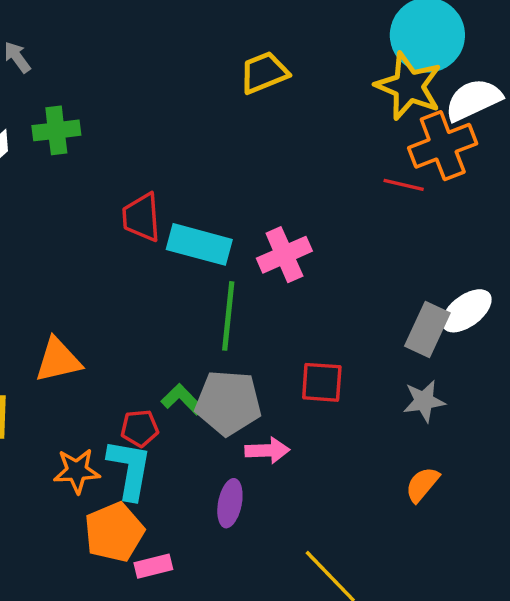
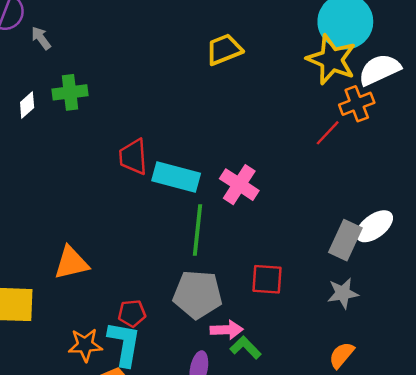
orange cross: (443, 146) -> (357, 104), size x0.7
red line: (404, 185) -> (328, 133), turned -60
pink cross: (284, 255) -> (239, 185), turned -33
green L-shape: (182, 399) -> (246, 348), moved

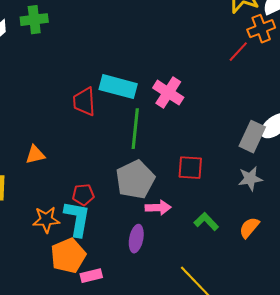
red trapezoid: (133, 157) -> (84, 102), moved
orange triangle: (71, 263) -> (35, 155), size x0.7
gray pentagon: (198, 294) -> (135, 180), turned -30
green L-shape: (246, 348) -> (206, 222), moved

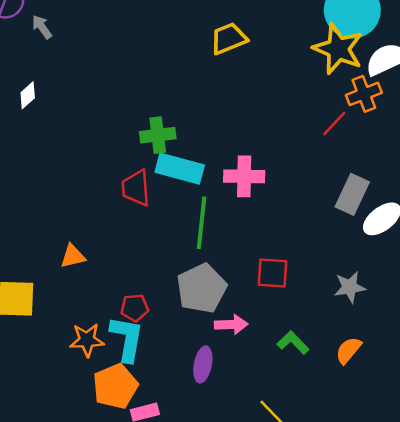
green cross: (34, 20) -> (158, 135), moved
pink cross: (168, 93) -> (244, 176), turned -32
gray rectangle: (252, 137) -> (352, 194), moved

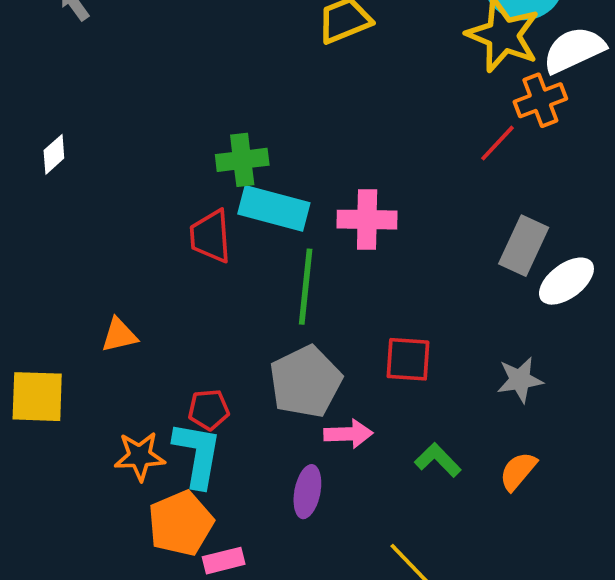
white diamond: (28, 95) -> (54, 154), moved

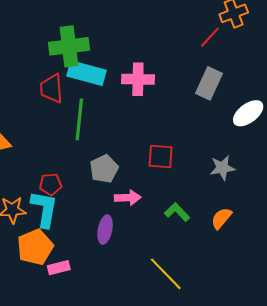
green cross: (242, 160) -> (69, 46), size x1.4
gray rectangle: (524, 246) -> (209, 83), moved
green line: (306, 287) -> (79, 119), moved
gray pentagon: (306, 382) -> (104, 169), size x0.7

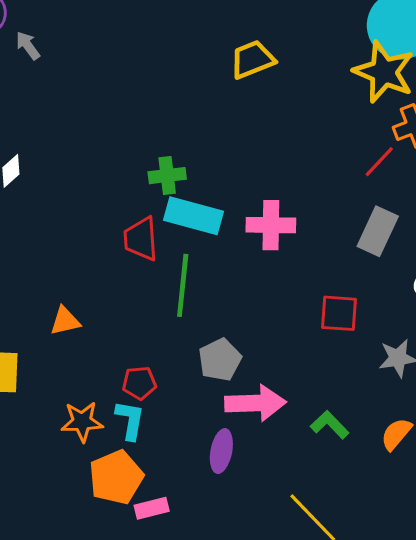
green cross: (69, 46) -> (167, 176), size x0.6
red square: (161, 156) -> (339, 313), moved
pink arrow: (128, 198) -> (255, 403), size x1.5
cyan L-shape: (44, 209) -> (130, 420), size x0.7

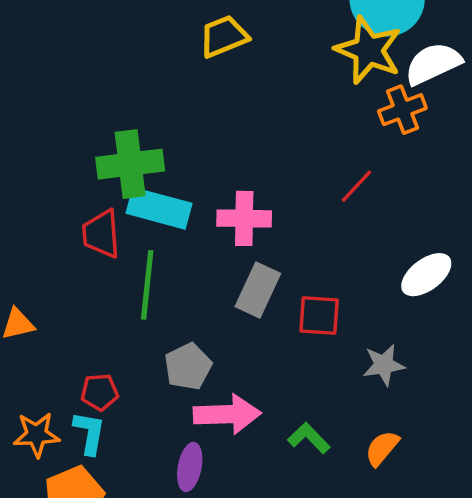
red line: (379, 162) -> (357, 186), moved
green cross: (167, 176) -> (130, 164), size x1.6
gray rectangle: (378, 231) -> (258, 290), moved

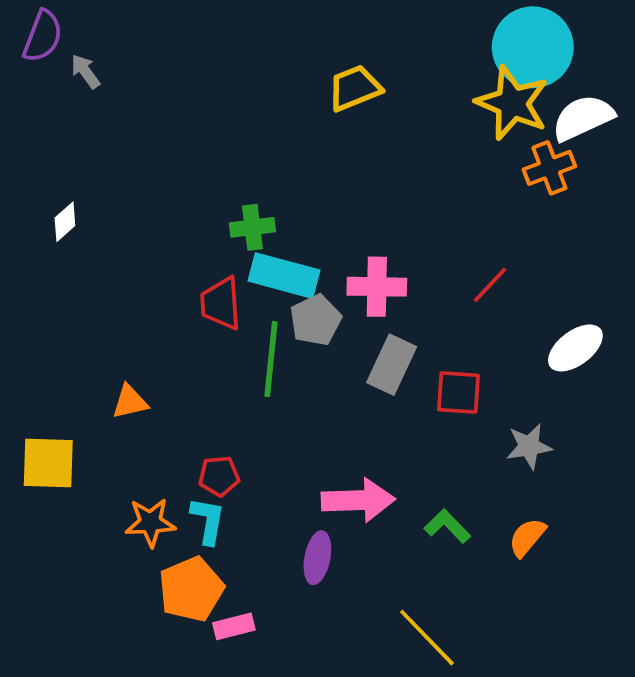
green cross: (130, 164) -> (252, 227), size x0.6
red line: (357, 186) -> (490, 285), moved
gray pentagon: (188, 367) -> (316, 320), moved

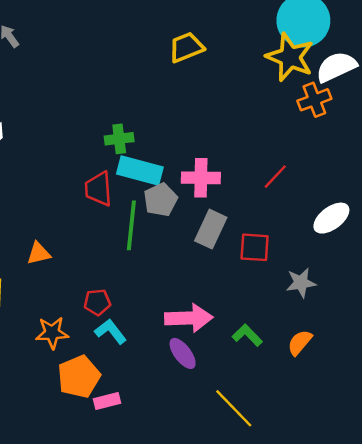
cyan L-shape: (208, 521) -> (111, 332), moved, turned -48
purple ellipse: (317, 558) -> (183, 353), moved, turned -48

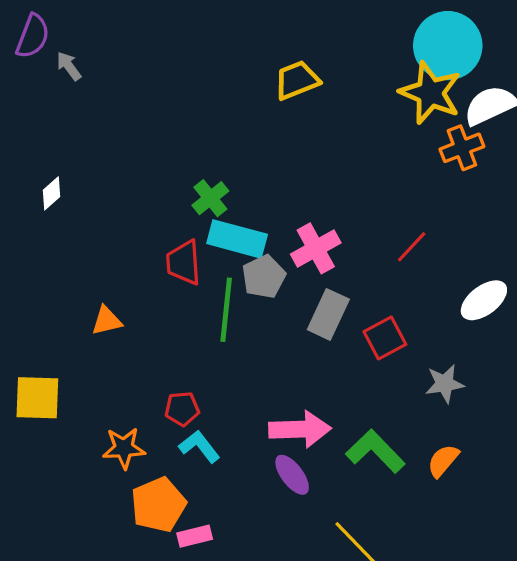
green cross: (119, 139) -> (210, 198), turned -32
pink cross: (201, 178) -> (316, 248), turned -30
red square: (255, 247) -> (385, 338), turned -32
orange triangle: (39, 253) -> (107, 321), moved
green L-shape: (247, 335) -> (375, 451), size x1.5

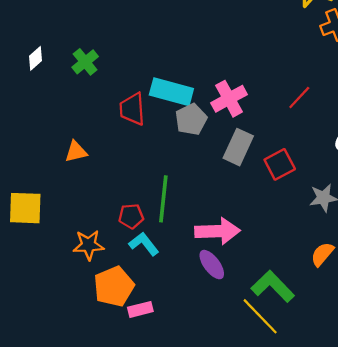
green cross: (210, 198) -> (85, 62), moved
green line: (226, 310) -> (163, 199), moved
green L-shape: (375, 451) -> (273, 286), moved

